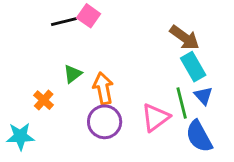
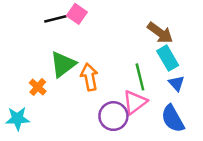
green triangle: (73, 74) -> (63, 64), size x1.6
green line: (182, 103) -> (140, 77), moved
purple circle: (105, 122) -> (113, 116), moved

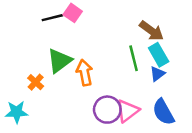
green line: (140, 77) -> (134, 58), moved
blue triangle: (176, 83) -> (157, 74), moved, turned 35
pink triangle: (135, 102) -> (128, 111), moved

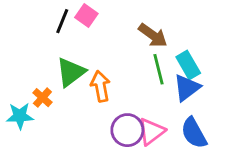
black line: (52, 18) -> (62, 21), turned -54
brown arrow: (151, 31) -> (153, 35), moved
blue triangle: (157, 74) -> (187, 88), size x1.5
cyan star: (17, 112) -> (20, 116), moved

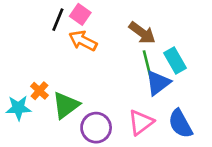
green triangle: (71, 72) -> (66, 105), moved
orange arrow: (100, 86) -> (83, 41), moved, turned -52
blue triangle: (187, 88) -> (158, 83), moved
purple circle: (127, 130) -> (96, 128), moved

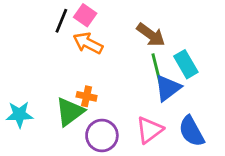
orange cross: (39, 91) -> (87, 96), moved, turned -30

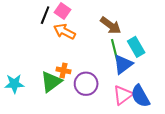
pink triangle: (149, 130) -> (123, 95), moved
purple circle: (102, 136) -> (86, 84), moved

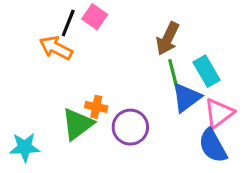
brown arrow: (111, 25) -> (168, 38), turned 80
orange arrow: (65, 32) -> (56, 48), moved
cyan star: (14, 84) -> (25, 147), moved
pink triangle: (123, 95) -> (219, 113), moved

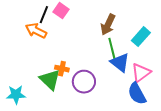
cyan rectangle: (206, 71) -> (141, 37), moved, turned 72
blue triangle: (186, 98) -> (120, 63), turned -45
green triangle: (78, 124) -> (50, 80), turned -40

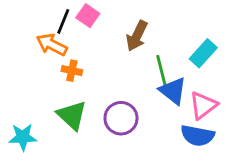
brown arrow: (108, 25) -> (137, 36), moved
orange cross: (62, 69) -> (72, 71), moved
blue semicircle: (137, 94) -> (197, 136), turned -50

